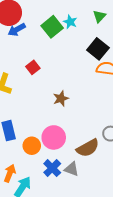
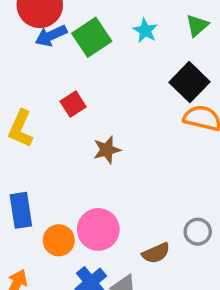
green square: (52, 27) -> (92, 37), moved
brown star: (61, 99) -> (107, 150), moved
brown semicircle: (88, 148) -> (156, 253), size x0.7

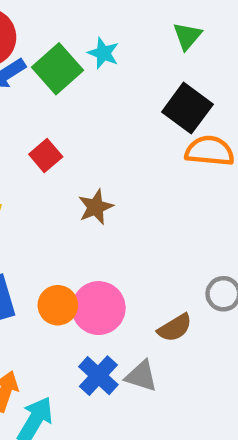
cyan star: (145, 31) -> (103, 53), moved
orange circle: (59, 240) -> (58, 305), moved

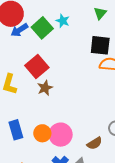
black square: (187, 108) -> (100, 45), turned -30
red square: (46, 155) -> (37, 66), size x1.6
brown star: (96, 207) -> (45, 88), moved

